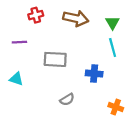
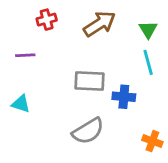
brown arrow: (76, 18) -> (100, 24), turned -45
gray rectangle: (55, 59) -> (90, 81), moved
gray semicircle: (67, 99) -> (88, 131), size x1.6

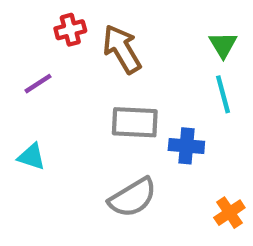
brown arrow: (100, 24) -> (122, 49), moved, turned -88
purple line: (25, 55) -> (38, 84), turned -30
orange cross: (152, 141) -> (229, 213), turned 36

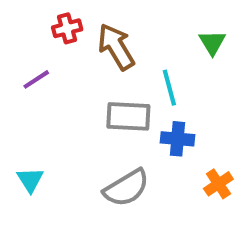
cyan line: (223, 94) -> (169, 88), moved
cyan triangle: (32, 157) -> (30, 180), moved, turned 40
orange cross: (229, 213) -> (218, 184), moved

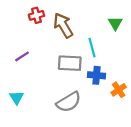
purple line: (36, 79) -> (22, 56), moved
orange cross: (218, 184) -> (119, 90), moved

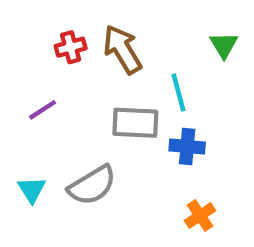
red cross: (36, 15) -> (71, 47), moved
orange cross: (119, 90) -> (200, 216), moved
gray semicircle: (69, 102) -> (92, 185), moved

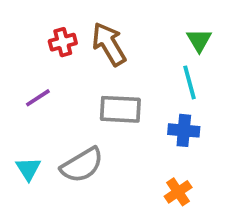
cyan line: (178, 93) -> (190, 82), moved
blue cross: (187, 146) -> (184, 130), moved

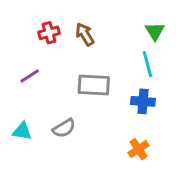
brown arrow: (109, 44) -> (85, 34), size x0.7
gray semicircle: (82, 165) -> (64, 128), size x0.7
cyan triangle: (28, 169) -> (22, 131), turned -48

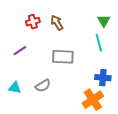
blue cross: (143, 101) -> (103, 78), moved
orange cross: (138, 149) -> (93, 100), size x1.5

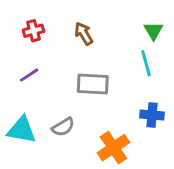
red cross: (33, 22) -> (33, 31), moved
cyan triangle: (15, 88) -> (22, 130), size x1.5
orange cross: (93, 100) -> (113, 148), moved

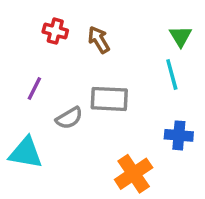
red cross: (33, 31) -> (55, 31), moved, turned 30
purple line: (29, 75) -> (34, 88), turned -30
gray semicircle: (63, 127) -> (69, 118), moved

